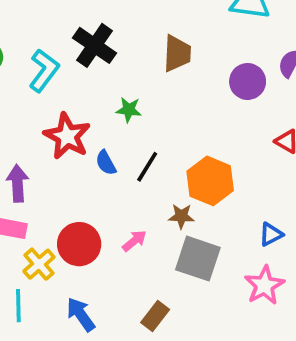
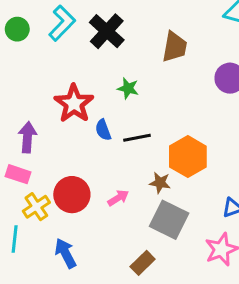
cyan L-shape: (44, 70) -> (62, 23), moved
black line: (147, 167) -> (137, 138), turned 40
brown rectangle: (155, 316) -> (143, 263), moved

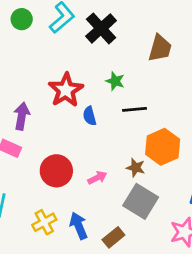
black line: (137, 138) -> (135, 109), moved
yellow cross: (36, 207) -> (44, 222), moved
blue arrow: (65, 253) -> (79, 226), moved

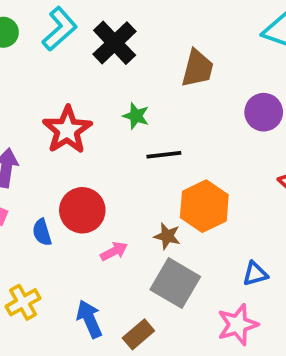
blue semicircle: (90, 116) -> (42, 232), moved
red circle: (56, 171) -> (82, 210), moved
yellow cross: (44, 222) -> (23, 302), moved

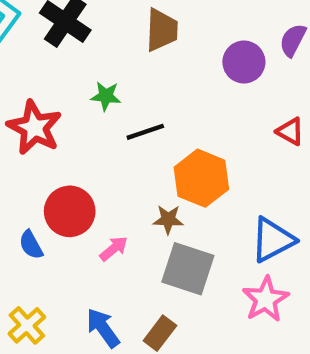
blue triangle: (255, 274) -> (273, 240), size x1.6

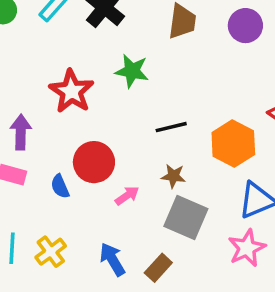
purple circle: (244, 62) -> (245, 26), moved
green star: (106, 96) -> (132, 71), size x1.4
black line: (145, 132) -> (171, 127), moved
orange hexagon: (201, 178) -> (233, 143), moved

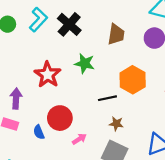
orange hexagon: (233, 143) -> (133, 80), moved
brown star: (173, 176) -> (116, 124), moved

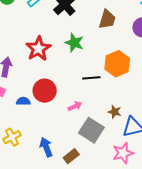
brown star: (116, 124) -> (115, 112), moved
blue semicircle: (39, 132) -> (23, 101), turned 104
pink arrow: (79, 139) -> (75, 106), moved

